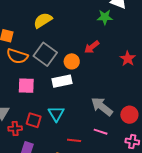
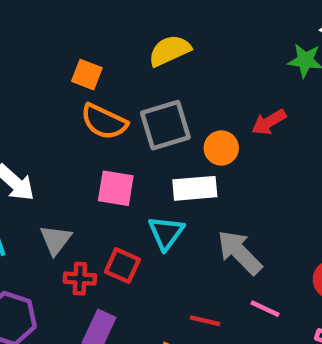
gray square: (45, 54) -> (165, 125), turned 30
gray arrow: (102, 107) -> (240, 252), moved
cyan triangle: (56, 114) -> (166, 233), moved

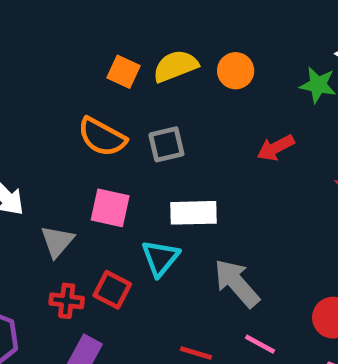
orange square: (87, 75) -> (124, 72), moved
gray square: (165, 125) -> (166, 144), size x0.7
orange circle: (221, 148) -> (236, 71), moved
gray triangle: (56, 240) -> (57, 241), moved

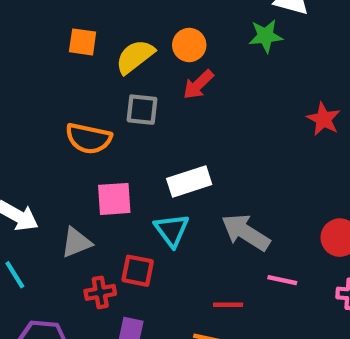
orange square: (124, 72) -> (83, 42), moved
gray square: (166, 144) -> (142, 110), moved, turned 36
red arrow: (276, 148) -> (198, 85), moved
gray triangle: (57, 241) -> (76, 242), turned 44

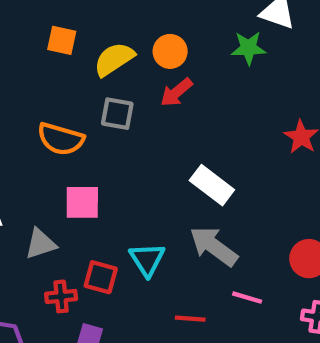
white rectangle: (189, 182) -> (212, 185), moved, turned 51
cyan triangle: (172, 230) -> (147, 259), moved

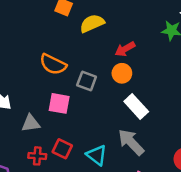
orange circle: (170, 51) -> (122, 73), moved
gray square: (117, 114) -> (87, 81), moved
cyan triangle: (147, 259) -> (97, 155), moved, turned -30

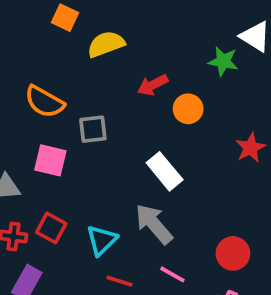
orange circle: (122, 73) -> (188, 109), moved
gray square: (87, 81) -> (93, 129), turned -30
cyan triangle: (97, 155) -> (102, 240), turned 35

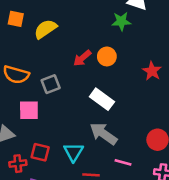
red arrow: (153, 85) -> (82, 58), moved

